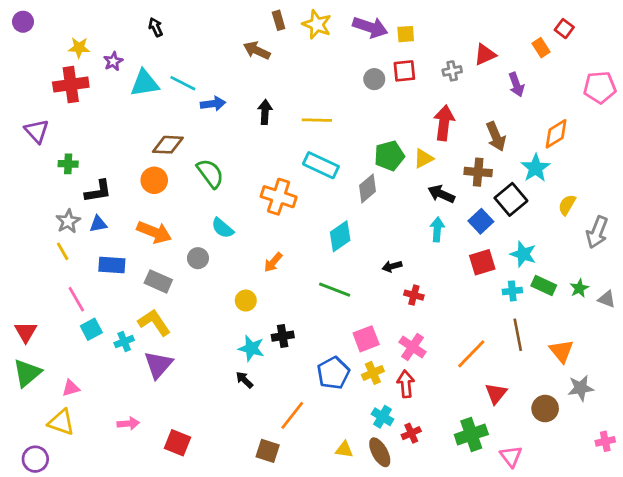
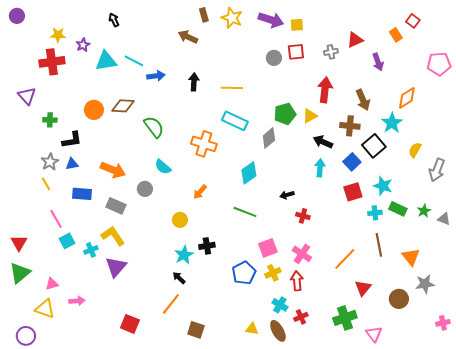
orange circle: (154, 180) -> (94, 110), moved
cyan star: (251, 348) -> (184, 255), turned 30
orange line: (292, 415) -> (171, 304), moved
pink arrow: (128, 424) -> (77, 301), moved

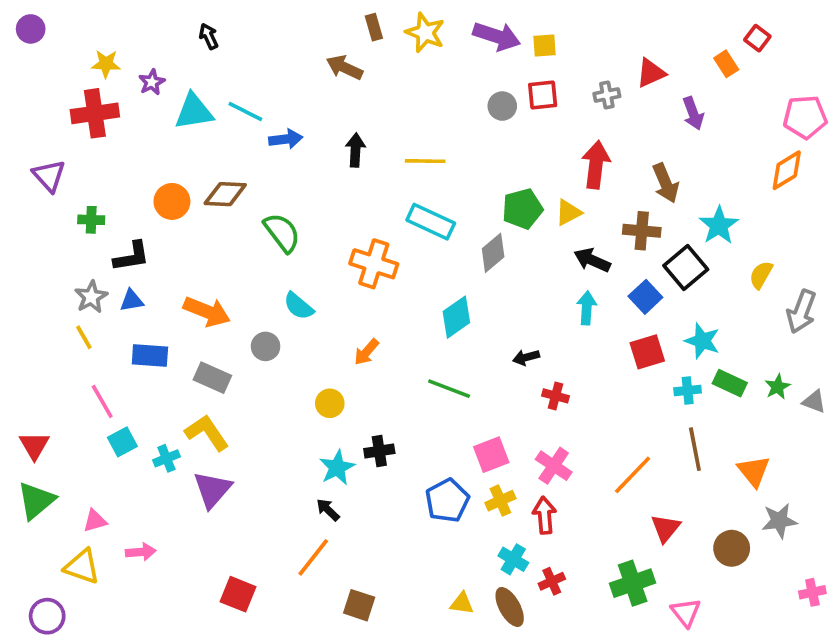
orange diamond: (407, 98) -> (787, 170), moved

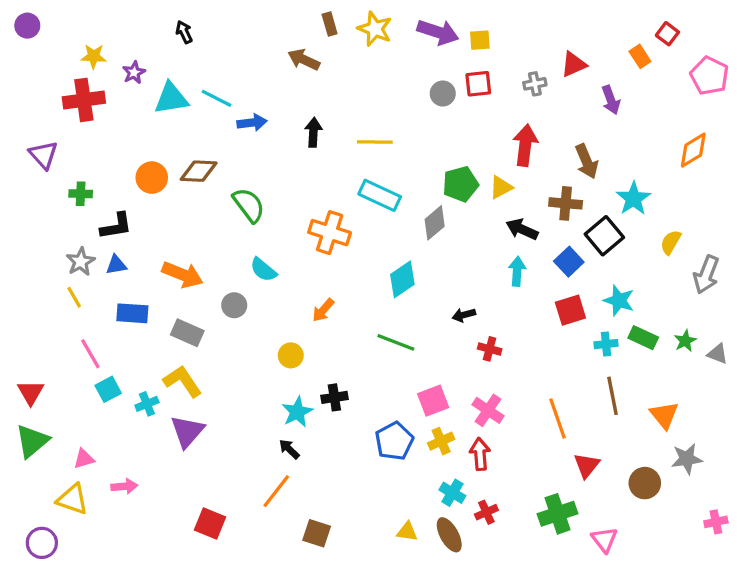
pink pentagon: (805, 117) -> (709, 76), moved, turned 30
orange line: (633, 475) -> (558, 418), turned -63

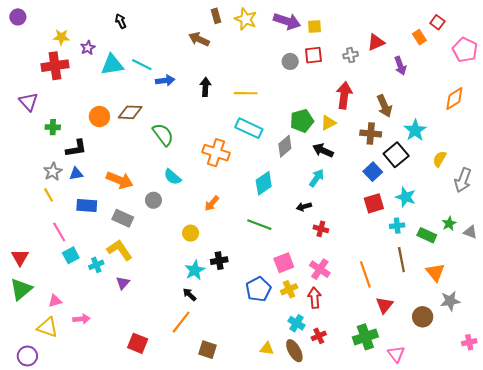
black arrow: (522, 229) -> (323, 150), moved
cyan arrow: (517, 271) -> (317, 178), moved, turned 30
green rectangle: (643, 338) -> (427, 235), moved
purple triangle: (187, 431) -> (123, 283), size x0.6

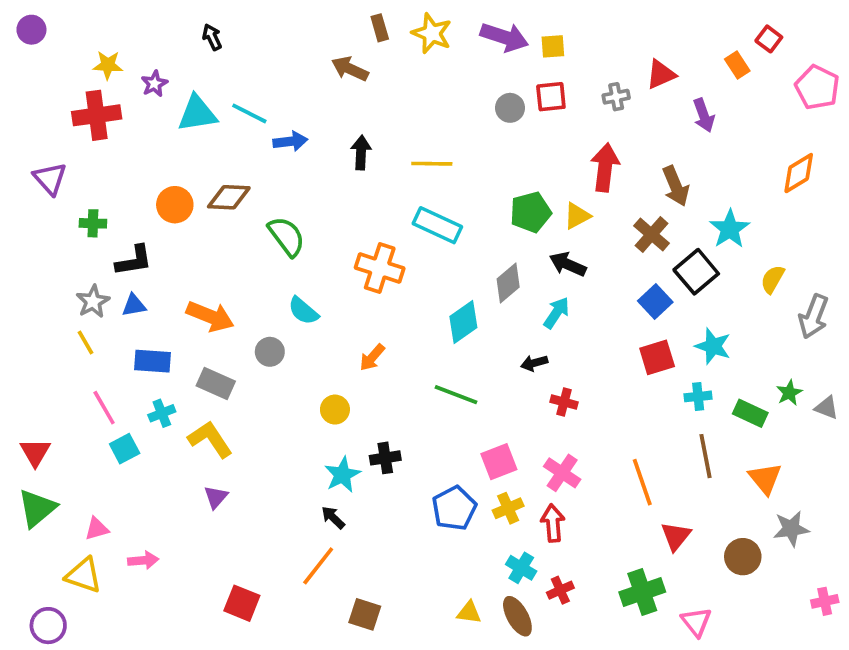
brown cross: (371, 133) -> (652, 234), turned 36
gray diamond: (285, 146) -> (508, 283), moved
cyan cross: (96, 265) -> (162, 413), moved

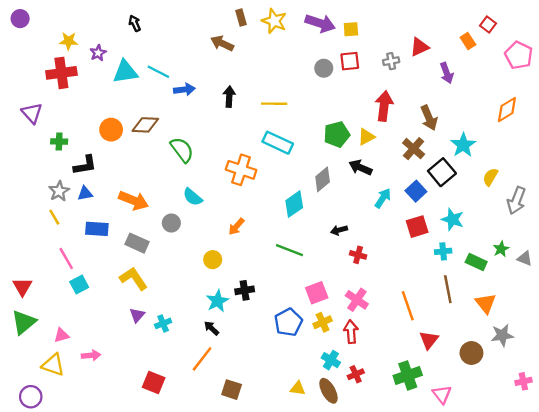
cyan arrow: (557, 313) -> (383, 198), moved
cyan cross: (162, 413) -> (163, 323), moved

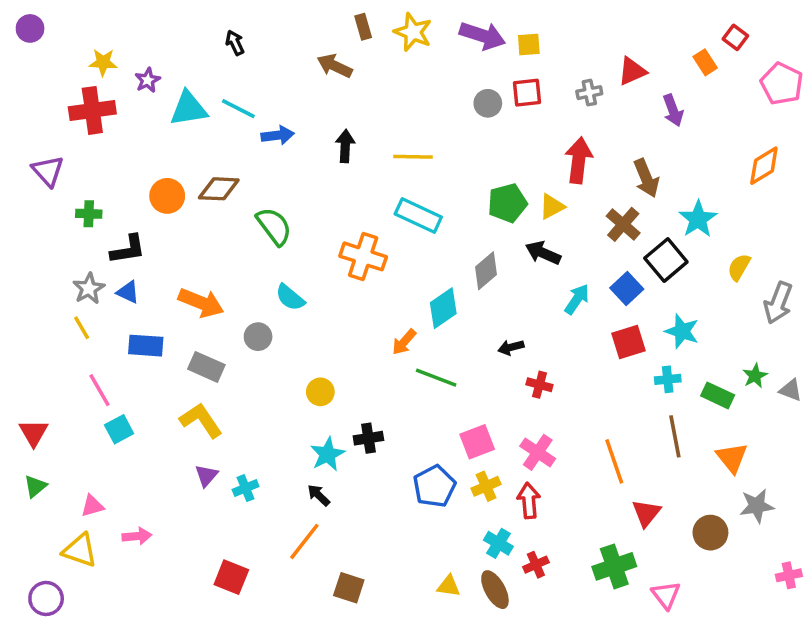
black arrow: (135, 23) -> (235, 43), moved
blue triangle: (85, 193) -> (128, 292), turned 35
orange arrow: (236, 227) -> (404, 342), moved
green triangle: (24, 322) -> (35, 486), size x0.6

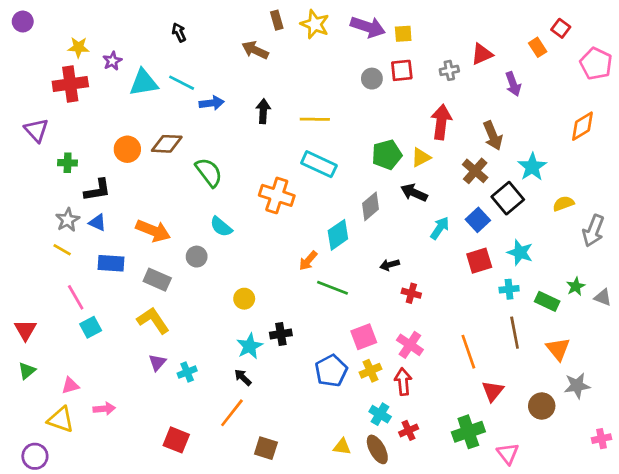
yellow semicircle: (739, 267) -> (563, 204), turned 40
yellow line: (82, 328) -> (62, 250), turned -30

